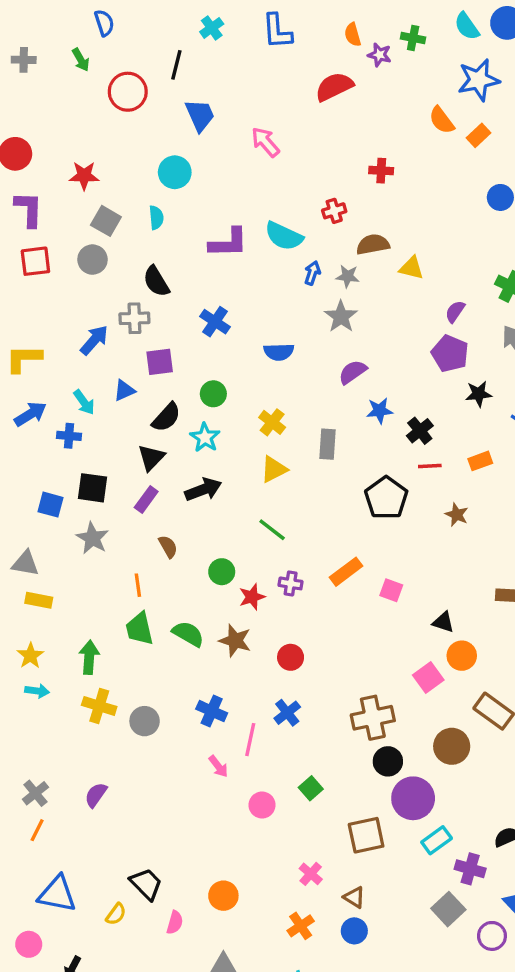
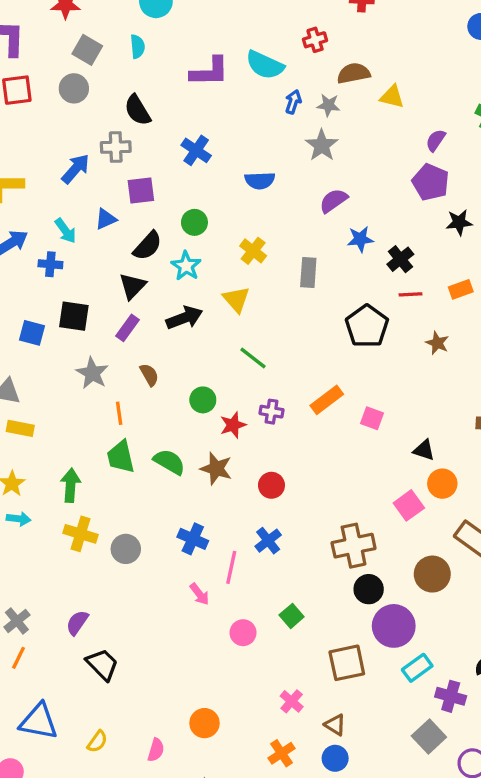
yellow triangle: (274, 469) -> (236, 299), moved, turned -44
gray star: (92, 538) -> (92, 373), moved
black trapezoid: (146, 884) -> (102, 664), moved

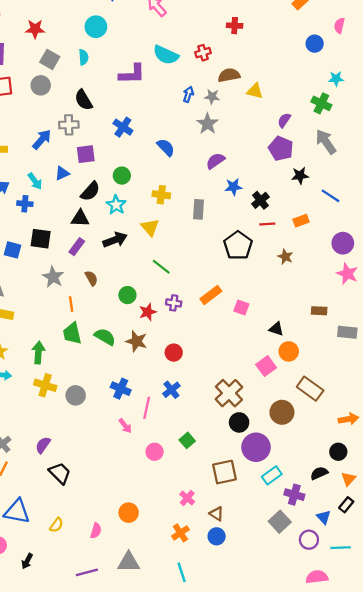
cyan semicircle: (265, 65) -> (166, 55), moved
blue semicircle: (260, 180) -> (166, 147), turned -132
yellow cross: (253, 251) -> (161, 195), turned -30
black triangle: (132, 286) -> (80, 218), turned 48
brown cross: (354, 546) -> (229, 393), turned -32

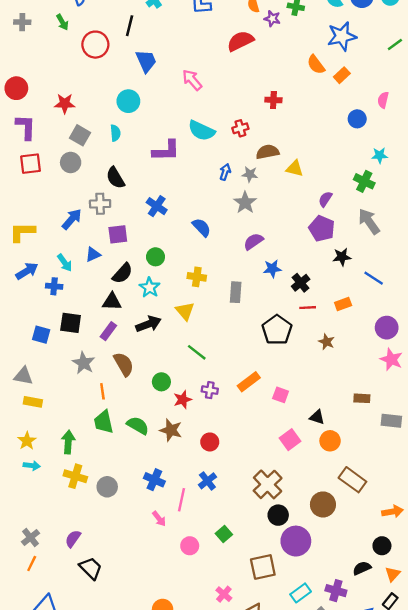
brown semicircle: (91, 278) -> (124, 364), size x1.5
pink square: (266, 366) -> (290, 440), moved
cyan rectangle: (272, 475) -> (301, 593), moved

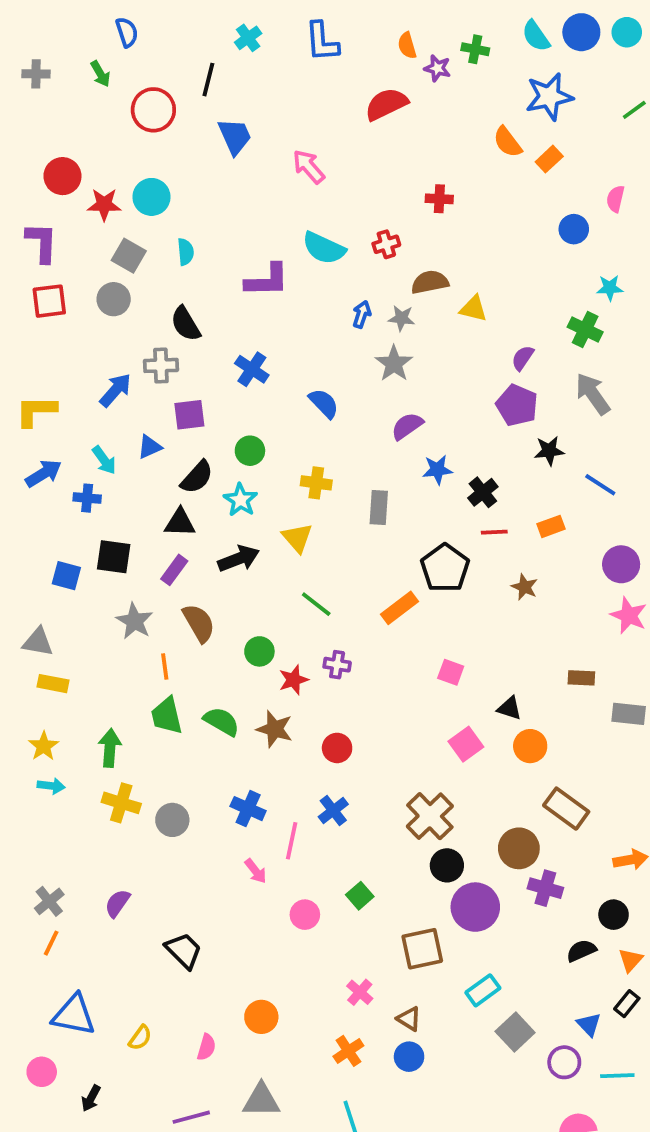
red circle: (16, 88) -> (62, 176), moved
cyan circle: (128, 101) -> (151, 197), moved
orange rectangle: (249, 382) -> (400, 608), moved
black trapezoid: (91, 568) -> (184, 951), moved
purple cross: (336, 591) -> (545, 888), moved

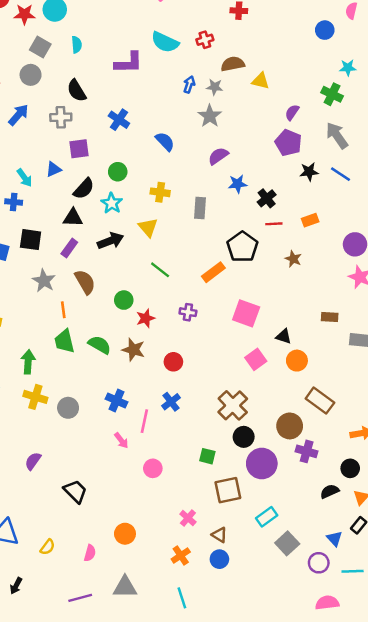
blue arrow: (116, 390) -> (18, 115), moved
blue line: (600, 485) -> (340, 174), moved
purple cross: (337, 665) -> (188, 312), moved
pink square: (451, 672) -> (246, 313), size x1.6
green square: (360, 896) -> (207, 456), moved, turned -35

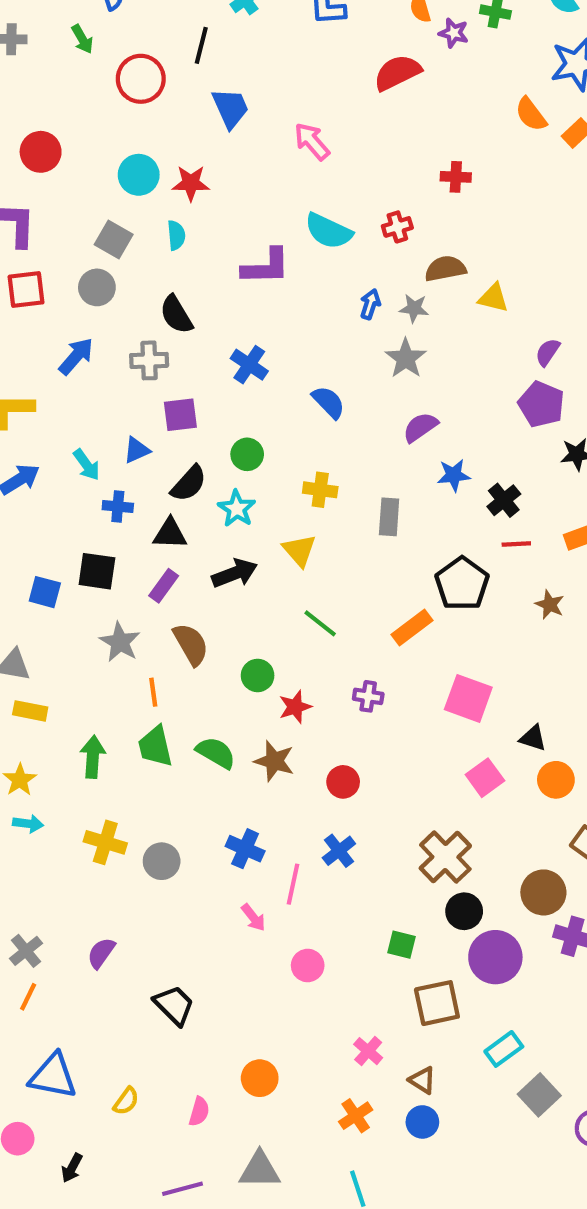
red star: (24, 14) -> (191, 183), moved
blue cross: (14, 202) -> (118, 507), moved
green arrow: (28, 362) -> (93, 757), moved

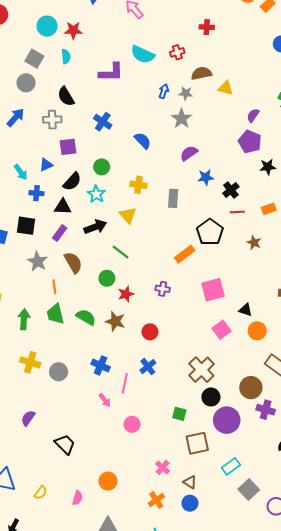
green line: (320, 623) -> (121, 252), moved
pink square: (468, 698) -> (213, 290), turned -35

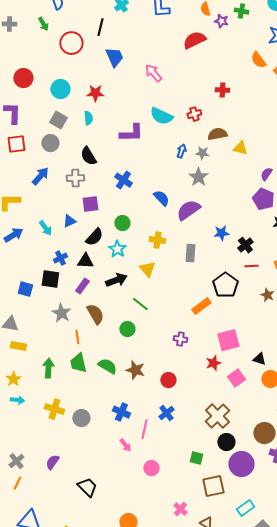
cyan circle: (47, 26) -> (60, 89), moved
purple semicircle: (189, 153) -> (188, 210), moved, size x1.4
blue cross: (36, 193) -> (60, 258), moved, turned -32
red star: (126, 294) -> (213, 363), moved

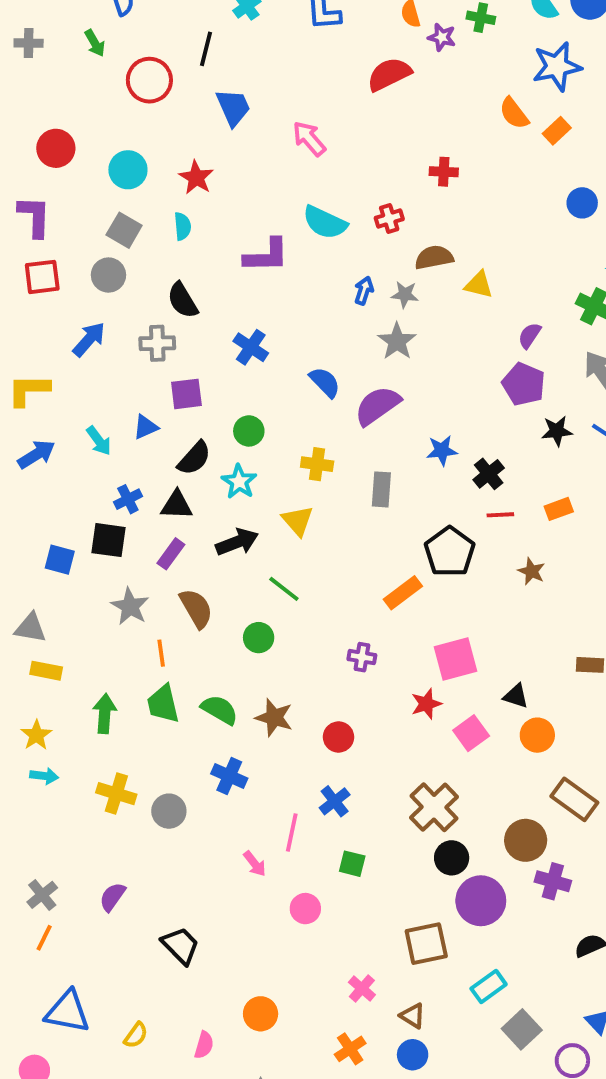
red star: (95, 93) -> (196, 178), turned 30
blue cross: (121, 412) -> (229, 776), moved
green square: (196, 458) -> (352, 864), moved

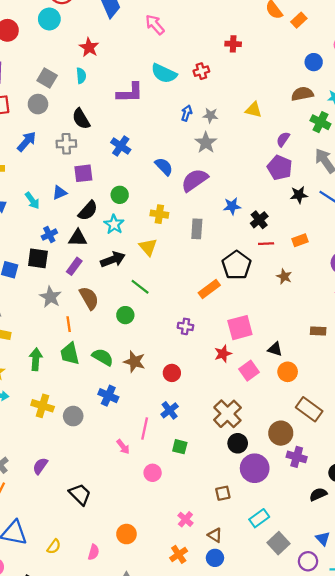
cyan circle: (128, 170) -> (49, 19), moved
brown semicircle: (434, 257) -> (302, 94), moved
brown square: (426, 944) -> (223, 493), size x0.6

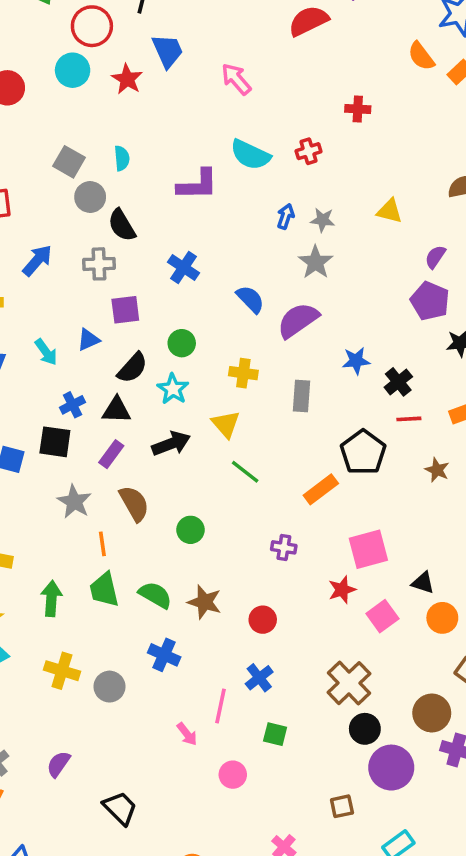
red star: (89, 47) -> (127, 79), moved
gray circle: (38, 104) -> (90, 197), moved
green line: (140, 287) -> (245, 472), moved

